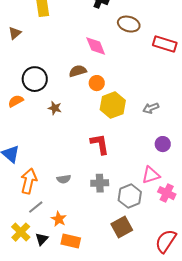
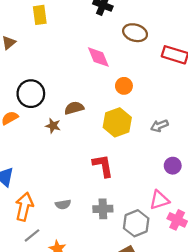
brown semicircle: (78, 71) -> (74, 108), moved
orange circle: (97, 83) -> (124, 86), moved

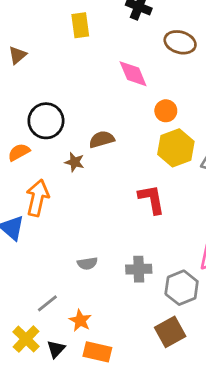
yellow rectangle: (40, 15) -> (80, 25), moved
yellow hexagon: (117, 122) -> (176, 148), moved
red L-shape: (103, 166) -> (152, 199), moved
orange arrow: (24, 207) -> (37, 198), moved

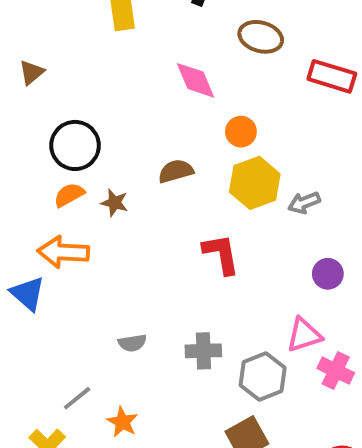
brown triangle: (17, 55) -> (32, 72), moved
brown semicircle: (102, 139) -> (176, 171), moved
orange semicircle: (19, 152) -> (69, 195), moved
orange arrow: (37, 198) -> (63, 252), turned -100

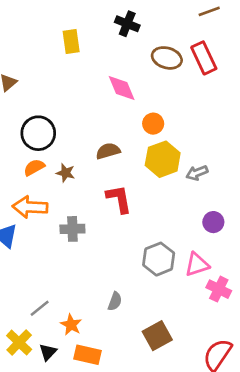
red rectangle: (332, 76) -> (204, 58), moved, turned 48
red L-shape: (221, 254) -> (119, 199), moved
gray semicircle: (132, 343) -> (115, 301), moved, turned -60
gray cross: (203, 351) -> (72, 229), moved
gray hexagon: (263, 376) -> (159, 259), moved

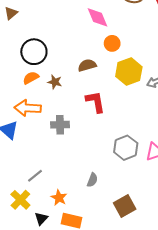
orange circle: (153, 124) -> (112, 43), moved
gray line: (40, 308) -> (35, 176), moved
yellow cross: (19, 342) -> (20, 200), moved

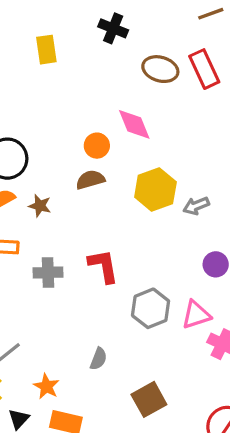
pink diamond: (98, 17) -> (134, 124), moved
orange circle: (112, 43) -> (97, 146), moved
red L-shape: (95, 102) -> (103, 266), moved

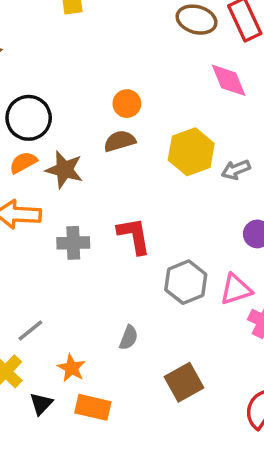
pink diamond: (134, 124) -> (229, 80), moved
brown star: (40, 206) -> (64, 170), size x1.5

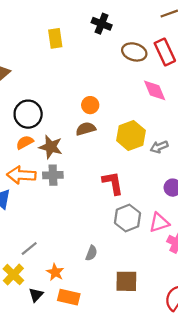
red L-shape: (134, 236) -> (113, 183), moved
gray cross: (73, 243) -> (53, 175), moved
brown square: (184, 382) -> (126, 281), turned 30

